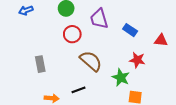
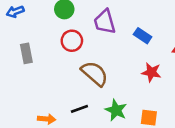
gray rectangle: (40, 64) -> (26, 53), moved
green star: (121, 78) -> (116, 110), moved

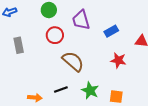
blue rectangle: (143, 36) -> (111, 31), turned -64

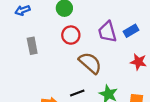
purple trapezoid: (81, 20) -> (107, 32), moved

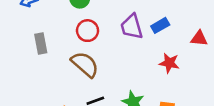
brown semicircle: (90, 63) -> (85, 64), moved

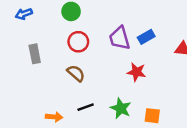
red star: (169, 63) -> (136, 72), moved
brown semicircle: (85, 64) -> (76, 73), size x0.7

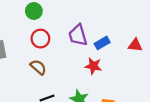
blue rectangle: (146, 37) -> (102, 43), moved

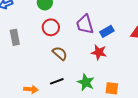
brown semicircle: (38, 67) -> (60, 53), moved

